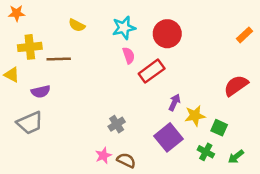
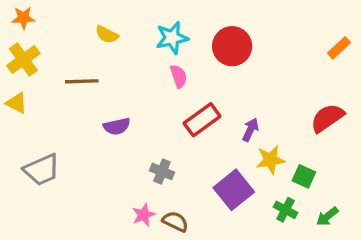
yellow cross: (30, 47) -> (23, 60), moved, turned -30
red rectangle: (152, 71) -> (202, 120), moved
purple semicircle: (41, 92) -> (117, 126), moved
purple arrow: (174, 102) -> (250, 130), moved
gray cross: (117, 124) -> (162, 171), turned -35

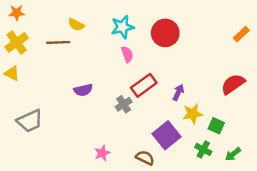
brown line: (82, 81) -> (58, 42), moved
gray cross: (162, 171) -> (124, 104), moved, turned 35
brown semicircle: (175, 222) -> (145, 158), moved

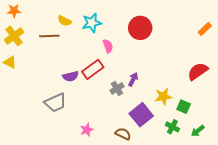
cyan star: (122, 27) -> (92, 23), moved
red rectangle: (144, 85) -> (93, 69), moved
purple arrow: (178, 92) -> (133, 79), moved
gray cross: (124, 104) -> (117, 88), moved
gray trapezoid: (30, 121) -> (55, 103), moved

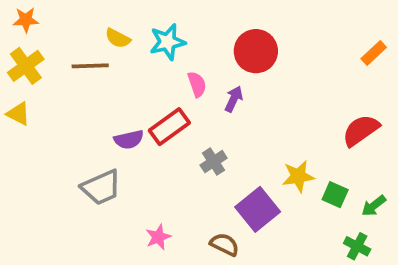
purple arrow: (133, 79) -> (234, 99), moved
green cross: (172, 127) -> (357, 246), moved
green arrow: (198, 131) -> (374, 206), moved

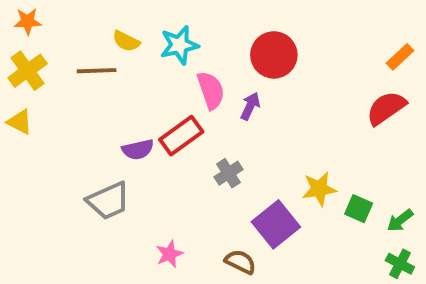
pink semicircle: (197, 84) -> (211, 90), size x1.4
red semicircle: (361, 130) -> (386, 108), moved
green cross: (357, 246) -> (400, 264), moved

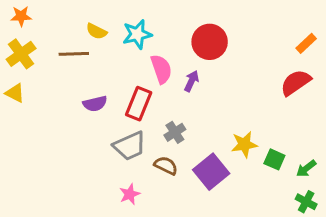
red rectangle: (181, 136) -> (139, 104), turned -32
purple semicircle: (138, 149) -> (95, 104), moved
gray trapezoid: (108, 201) -> (130, 146), moved
brown semicircle: (240, 262) -> (166, 166), moved

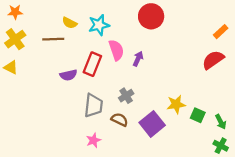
red circle: (210, 42) -> (151, 16), moved
red rectangle: (139, 104) -> (92, 64), moved
gray trapezoid: (130, 146) -> (93, 105), turned -60
green arrow: (306, 169) -> (221, 122), turned -80

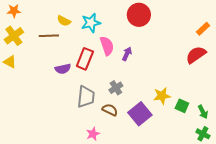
pink star: (93, 140) -> (93, 134), moved

